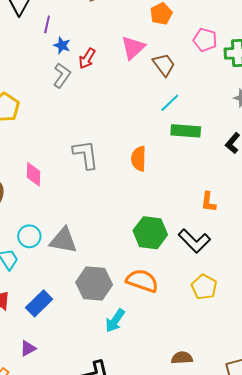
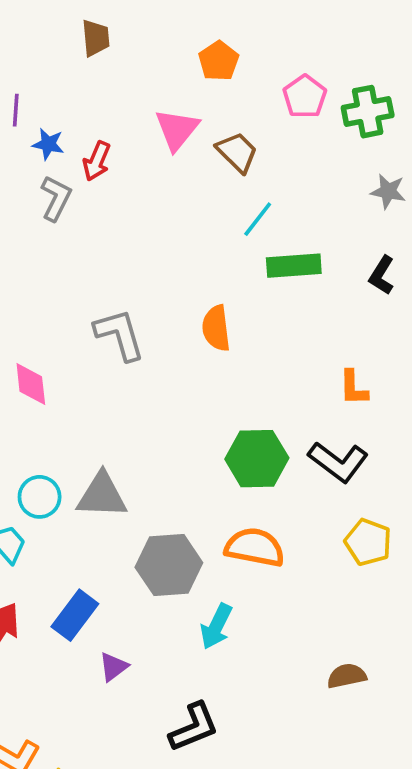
pink pentagon: (205, 40) -> (305, 97), turned 30
purple triangle: (28, 348) -> (113, 667), moved

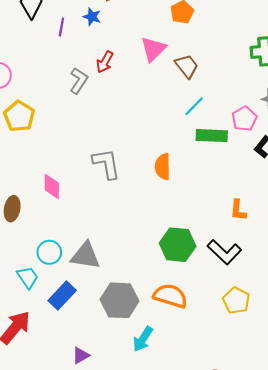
pink pentagon: (305, 97) -> (244, 119), moved
blue star: (48, 144) -> (92, 17), moved
blue rectangle: (75, 615) -> (62, 295), moved

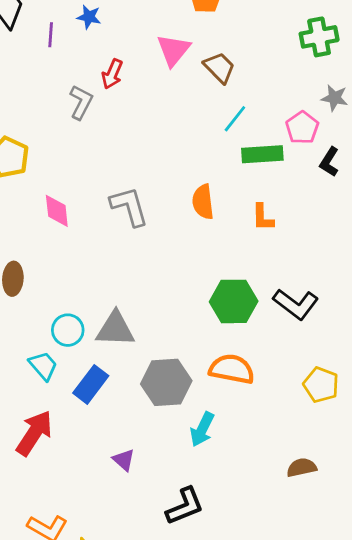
pink diamond: (52, 186) -> (57, 211), moved
orange L-shape: (238, 210) -> (263, 217), moved
yellow pentagon: (236, 300) -> (321, 385), moved
purple triangle: (81, 355) -> (124, 460), turned -42

